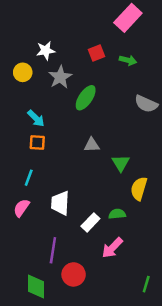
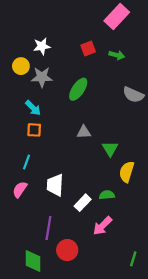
gray star: (60, 77) -> (42, 77), moved, turned 30

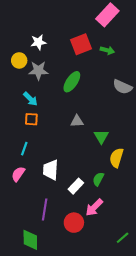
red square: (88, 48) -> (81, 44), size x1.5
green semicircle: (107, 195) -> (98, 179), turned -56
red circle: (67, 250) -> (74, 223), moved
green line: (133, 259) -> (123, 238), turned 32

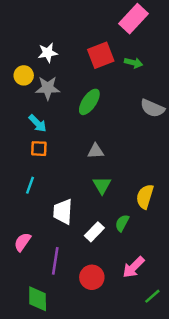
green triangle: (101, 136) -> (102, 185), moved
pink semicircle: (18, 174) -> (22, 242), moved
pink arrow: (94, 207) -> (133, 267), moved

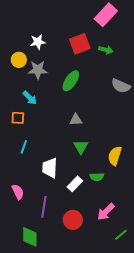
orange square: (39, 149) -> (18, 118), moved
green semicircle: (122, 223) -> (97, 177), turned -120
pink semicircle: (22, 242) -> (18, 192), turned 119

